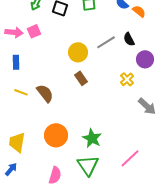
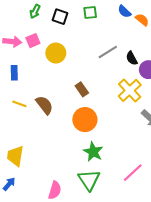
black semicircle: (129, 39) -> (132, 58), moved
yellow circle: (78, 52) -> (56, 53), moved
yellow cross: (127, 79) -> (130, 90), size x1.6
orange circle: (56, 135) -> (85, 120), moved

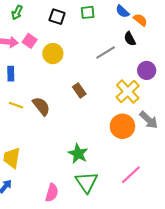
green arrow: (35, 11) -> (17, 12), moved
pink square: (33, 41) -> (30, 41), turned -32
black semicircle: (132, 58) -> (130, 39), moved
orange circle: (85, 120) -> (122, 126), moved
green star: (93, 152) -> (78, 154), moved

